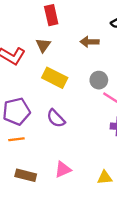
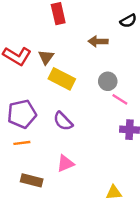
brown triangle: (43, 45) -> (46, 57), moved
pink triangle: (63, 169) -> (65, 163), moved
yellow triangle: (105, 178) -> (114, 192), moved

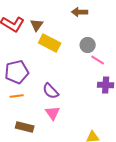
purple semicircle: (63, 121) -> (51, 91), moved
pink triangle: (65, 163) -> (53, 113), turned -42

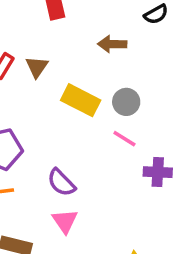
yellow rectangle: (50, 43) -> (81, 100), moved
pink line: (98, 60) -> (124, 139), moved

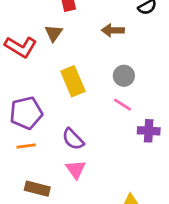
brown triangle: (37, 67) -> (54, 33), moved
yellow rectangle: (81, 100) -> (73, 81), moved, turned 40

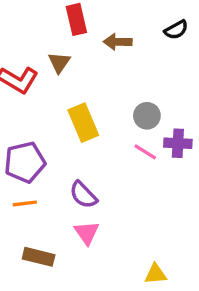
brown arrow: (113, 30) -> (118, 42), moved
purple cross: (149, 131) -> (178, 143), moved

